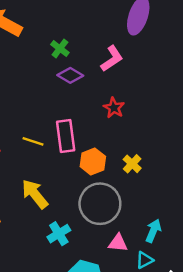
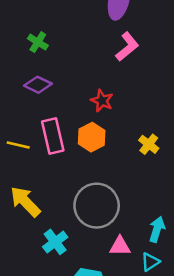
pink L-shape: (112, 59) -> (127, 47), moved
purple diamond: (70, 75) -> (38, 85), moved
orange hexagon: (93, 162) -> (92, 137), moved
yellow cross: (132, 164) -> (149, 144), moved

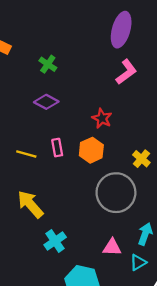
pink rectangle: (53, 136) -> (57, 148), size x0.6
gray circle: (97, 206) -> (116, 193), moved

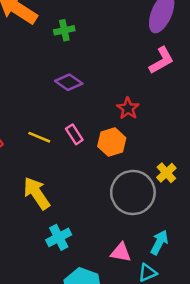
green cross: (48, 64) -> (64, 30), moved, turned 36
pink rectangle: (57, 148) -> (74, 134), turned -30
yellow cross: (141, 159) -> (166, 173), moved

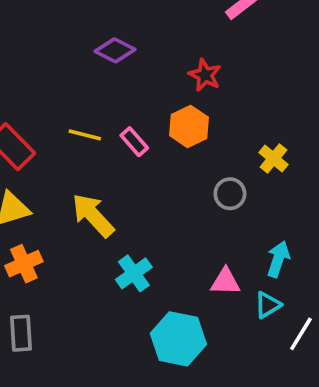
pink rectangle: (74, 134) -> (134, 142), moved
gray circle: (133, 192) -> (230, 194), size x0.5

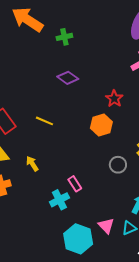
pink rectangle: (134, 142) -> (75, 184), moved
yellow arrow: (93, 215) -> (32, 164), moved, size x0.6
pink triangle: (225, 282) -> (106, 226), moved, turned 36

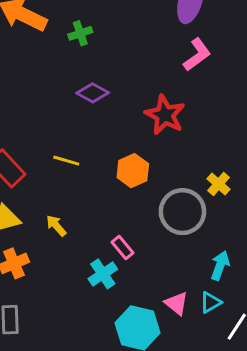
red star: (114, 99) -> (165, 115), size x1.5
orange hexagon: (101, 125) -> (133, 171), moved
gray circle: (118, 165) -> (182, 212), size x1.8

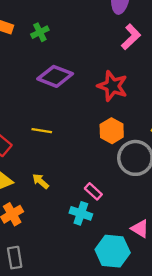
purple diamond: (93, 93) -> (55, 76), size x1.4
orange hexagon: (133, 171) -> (112, 131), moved
cyan cross: (103, 274) -> (81, 213), turned -30

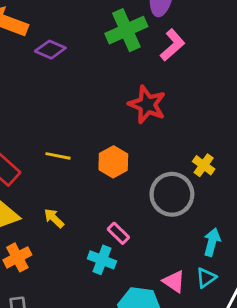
green cross: (40, 32) -> (126, 30), moved, size x1.8
purple diamond: (55, 76) -> (50, 50), moved, size x0.7
orange hexagon: (112, 131) -> (113, 162), moved

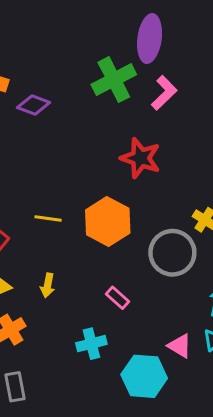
orange hexagon: (113, 162) -> (108, 222), size x1.4
yellow arrow: (54, 218) -> (48, 285), turned -120
cyan cross: (102, 260) -> (91, 344), moved, turned -32

